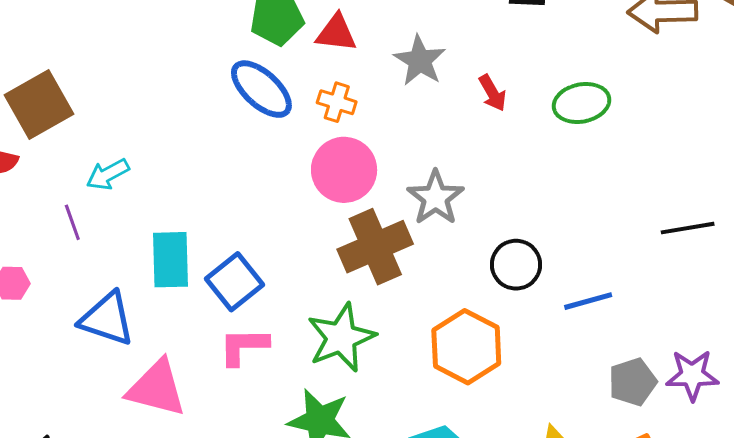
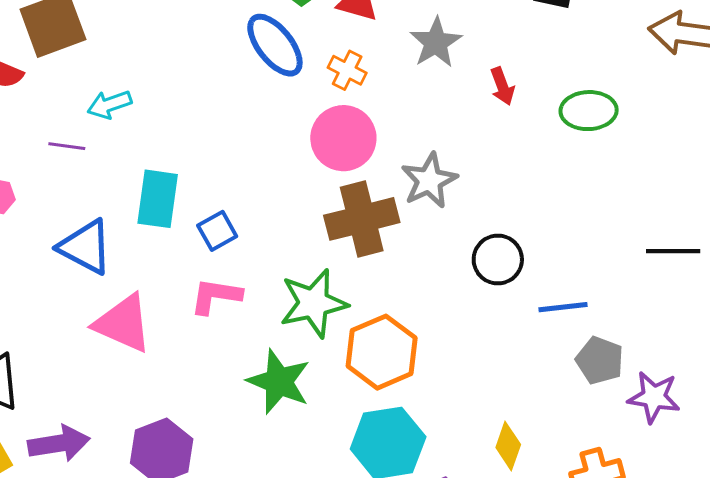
purple line: (72, 222) -> (67, 146), turned -72
blue square: (234, 282) -> (217, 231), size x0.7
orange hexagon: (466, 347) -> (382, 352), moved
gray pentagon: (633, 382) -> (600, 360), moved, turned 30

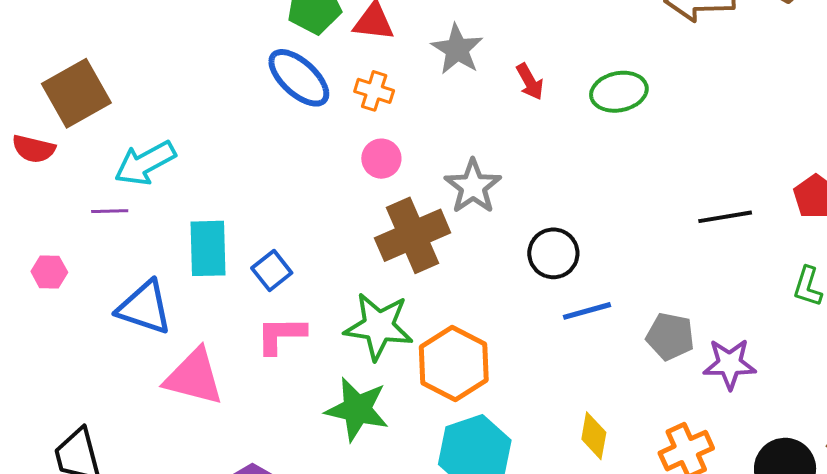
cyan arrow: (109, 104) -> (145, 163), size x1.4
pink circle: (343, 138) -> (381, 159), size x0.6
green star: (313, 303) -> (379, 326), turned 30
blue line: (563, 307) -> (587, 311), moved

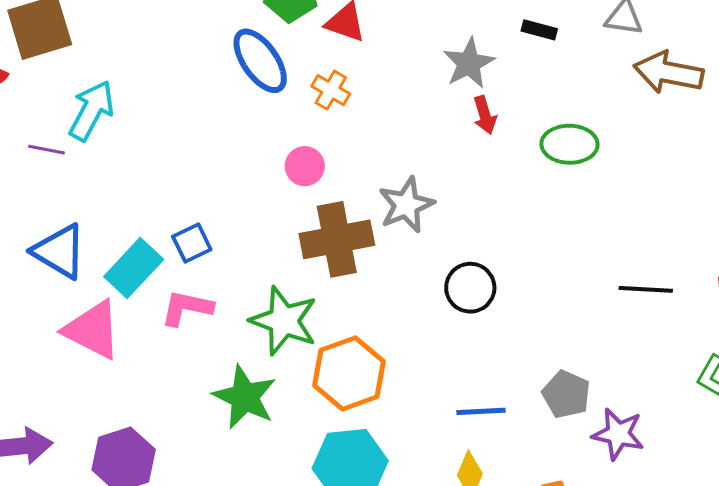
gray star: (457, 49) -> (469, 63), moved
pink circle: (381, 159) -> (305, 166), moved
cyan arrow: (145, 163) -> (91, 111), turned 134
cyan rectangle: (208, 248) -> (134, 268), moved, turned 32
blue line: (587, 311) -> (481, 411), moved

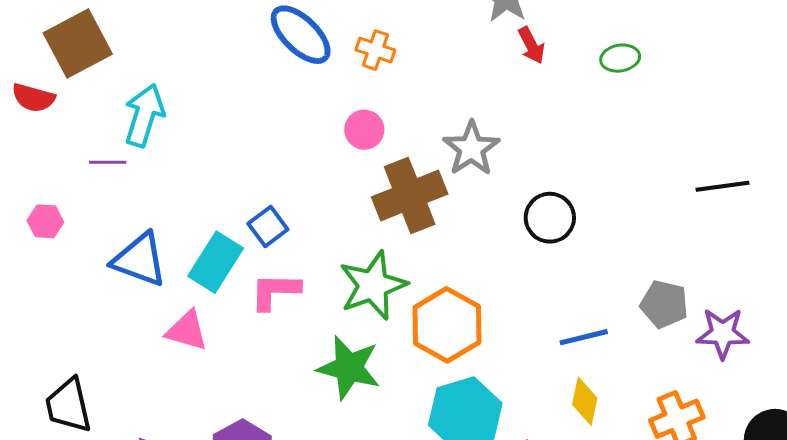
green ellipse: (569, 144) -> (620, 58), size x0.7
green star: (284, 321) -> (373, 285), turned -30
pink triangle: (93, 330) -> (187, 331), size x0.7

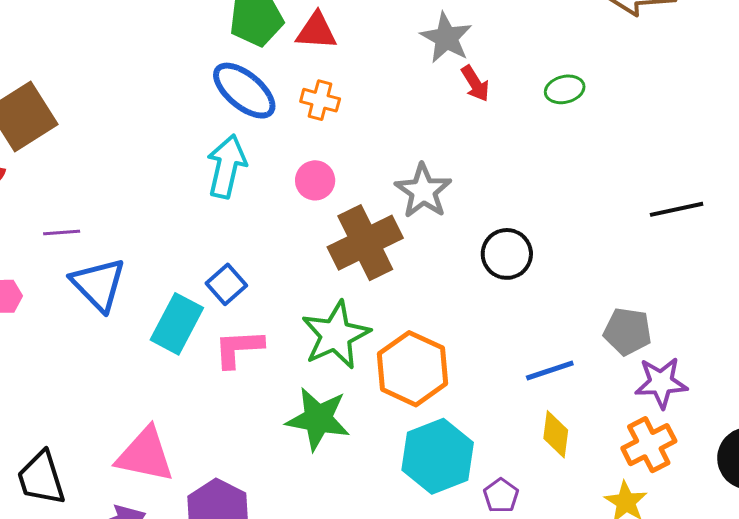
cyan arrow: (144, 115) -> (227, 166), moved
blue triangle: (139, 260) -> (98, 284), moved, turned 30
pink triangle: (187, 331) -> (145, 455), moved, size x1.4
purple star: (723, 333) -> (661, 383), moved

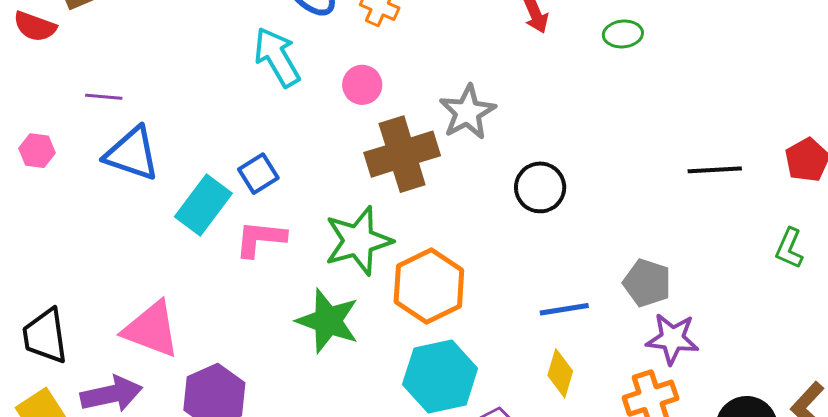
cyan arrow: (227, 166) -> (277, 57), turned -52
blue triangle: (98, 284) -> (132, 154), turned -36

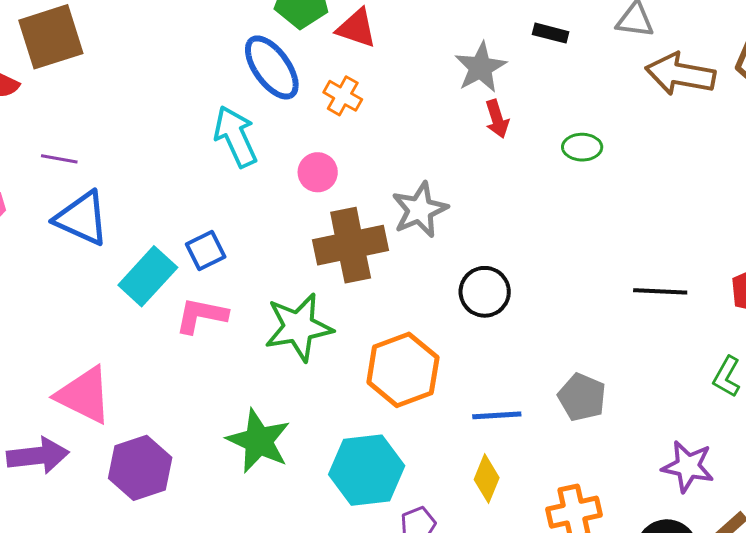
orange hexagon: (429, 286) -> (403, 370), moved
green star: (328, 321) -> (259, 441), moved
purple star: (672, 339) -> (688, 466), moved

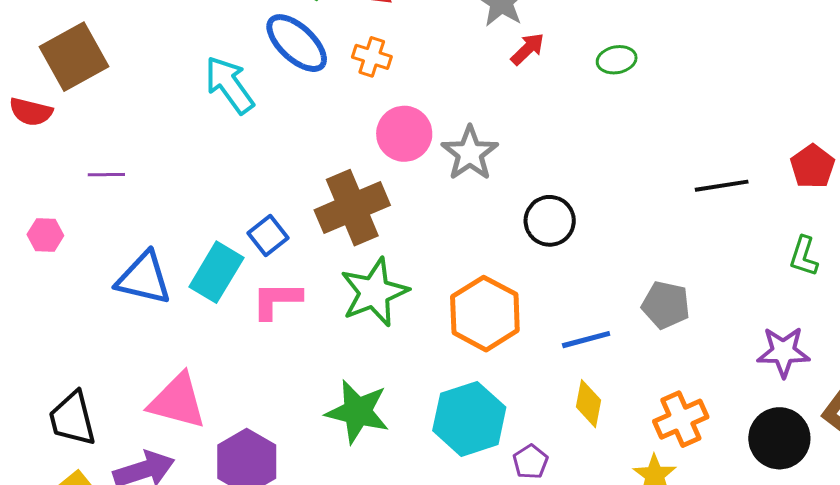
red arrow: (497, 119) -> (528, 49), turned -105
cyan arrow: (236, 136) -> (229, 85), moved
pink circle: (318, 172) -> (404, 134), moved, size x1.4
blue triangle: (82, 218) -> (144, 278), moved
brown cross: (351, 245) -> (352, 208), moved

